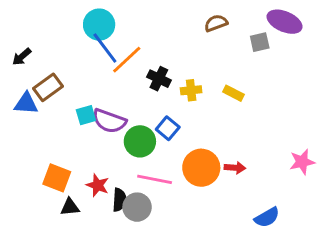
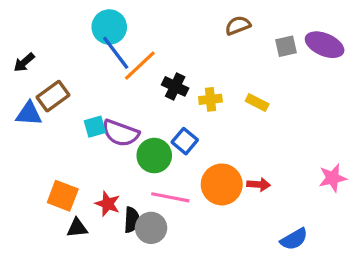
purple ellipse: (285, 22) -> (325, 45), moved

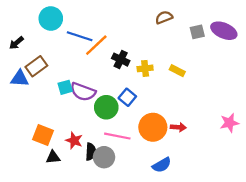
cyan circle: (109, 27) -> (51, 18), moved
blue line: (116, 53) -> (80, 36), turned -35
blue semicircle: (294, 239) -> (162, 165), moved

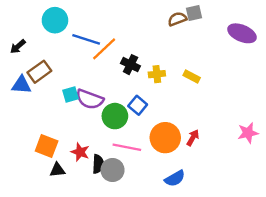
gray square: (197, 32) -> (194, 13), moved
red arrow: (178, 127) -> (193, 138), turned -64

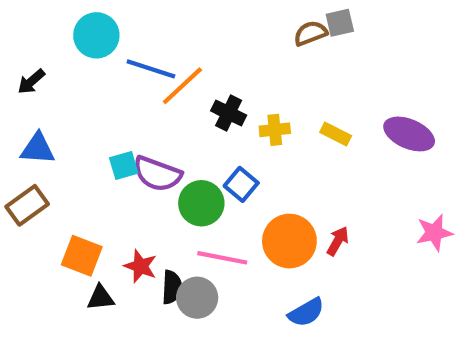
purple ellipse: (242, 33) -> (409, 134), moved
brown rectangle: (39, 72) -> (27, 205), moved

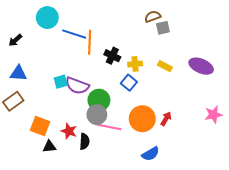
gray square: (340, 23) -> (163, 28), moved
orange line: (182, 86) -> (90, 42), turned -45
blue square: (241, 184) -> (129, 83), moved
gray circle: (197, 298) -> (97, 115), moved

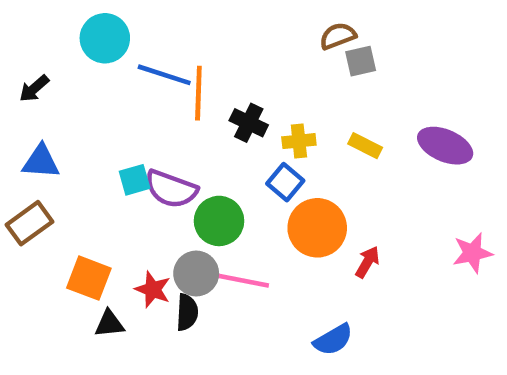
gray circle: (97, 115) -> (196, 273), moved
orange circle: (142, 119) -> (317, 228), moved

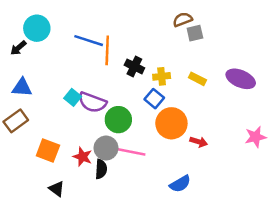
cyan circle: (105, 38) -> (37, 28), moved
cyan square: (135, 180) -> (73, 97), turned -35
red arrow: (367, 262) -> (199, 142), turned 77
black triangle: (109, 324) -> (57, 189), moved, turned 42

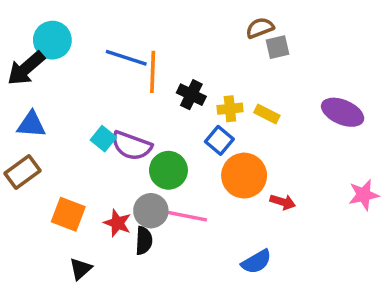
black arrow: (18, 48) -> (26, 68), size x1.6
yellow rectangle: (197, 79) -> (267, 114), moved
black triangle: (57, 189) -> (81, 269), turned 42

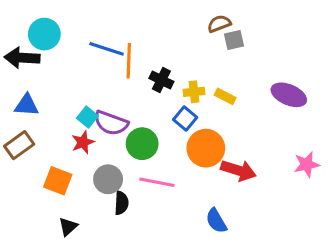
black arrow: (26, 68) -> (22, 58), turned 44
red arrow: (283, 202) -> (238, 170), size x1.6
gray circle: (151, 211) -> (108, 179), moved
red star: (117, 223) -> (83, 142), moved, turned 30
blue semicircle: (256, 262) -> (216, 221), turned 90

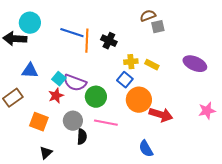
black cross: (161, 80) -> (109, 41), moved
blue triangle: (27, 105) -> (30, 71), moved

